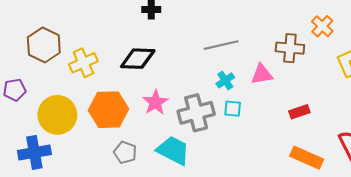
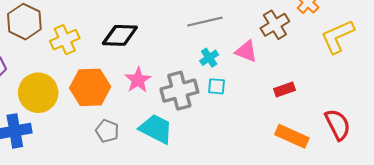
brown cross: (290, 48) -> (275, 25), turned -36
pink triangle: (262, 74) -> (246, 51), turned 30

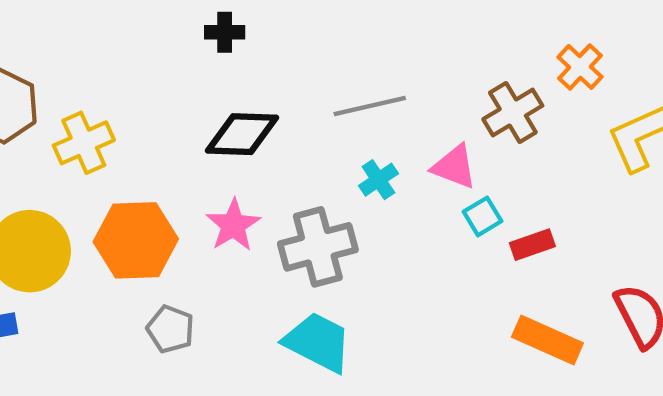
black diamond: (120, 35) -> (242, 134), moved
cyan square: (217, 86) -> (482, 216), moved, turned -36
cyan trapezoid: (156, 129) -> (318, 342), moved

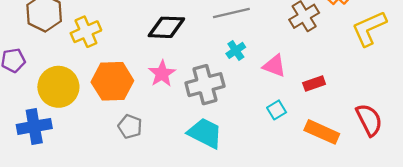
pink triangle: (454, 167) -> (274, 66), moved
cyan square: (482, 216) -> (277, 110), moved

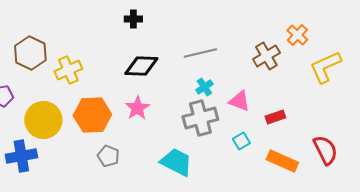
gray cross: (205, 85) -> (200, 118), moved

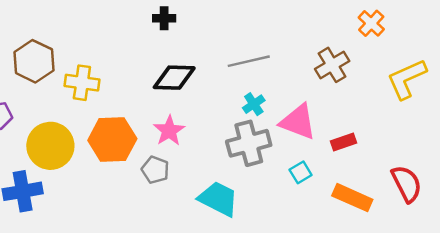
orange cross: (297, 35) -> (371, 23), moved
yellow cross: (68, 70) -> (82, 83), turned 32
pink triangle: (239, 101) -> (298, 122), size x1.4
gray pentagon: (108, 156) -> (155, 170), moved

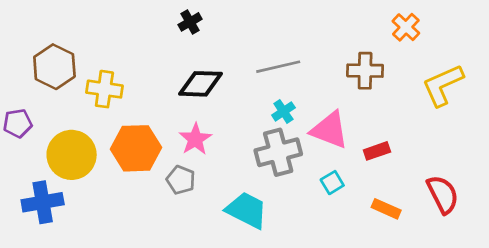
black cross: (164, 18) -> (190, 22), turned -30
brown cross: (332, 65) -> (365, 71), turned 32
orange rectangle: (352, 198) -> (386, 209), size x0.7

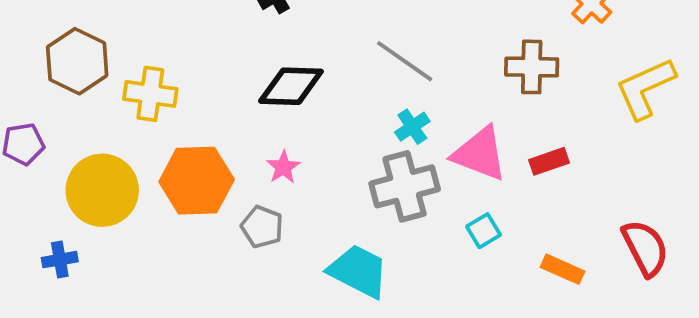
gray line: (278, 67) -> (405, 61), turned 48
pink star: (195, 139) -> (283, 167), size x0.7
red rectangle: (377, 151) -> (549, 161), moved
blue cross: (43, 202) -> (60, 260), size x0.6

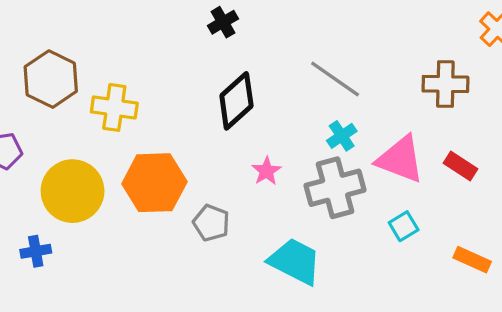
black diamond: (291, 86) -> (236, 101), turned -44
red rectangle: (549, 161) -> (460, 166), turned 52
pink star: (283, 167) -> (266, 171), moved

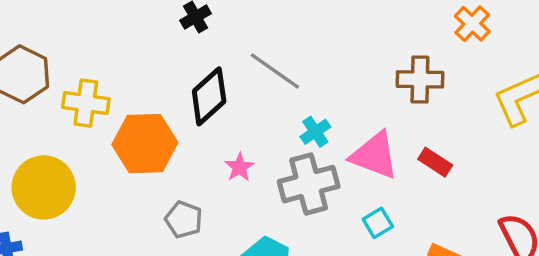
gray line: (335, 79) -> (275, 71), moved
orange hexagon: (154, 183) -> (145, 144), moved

